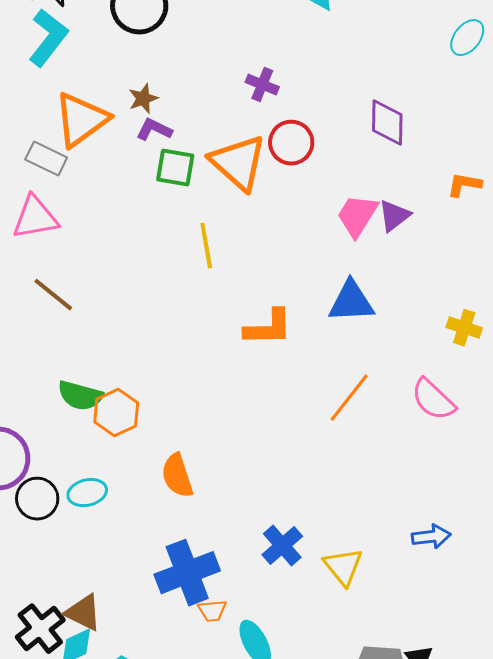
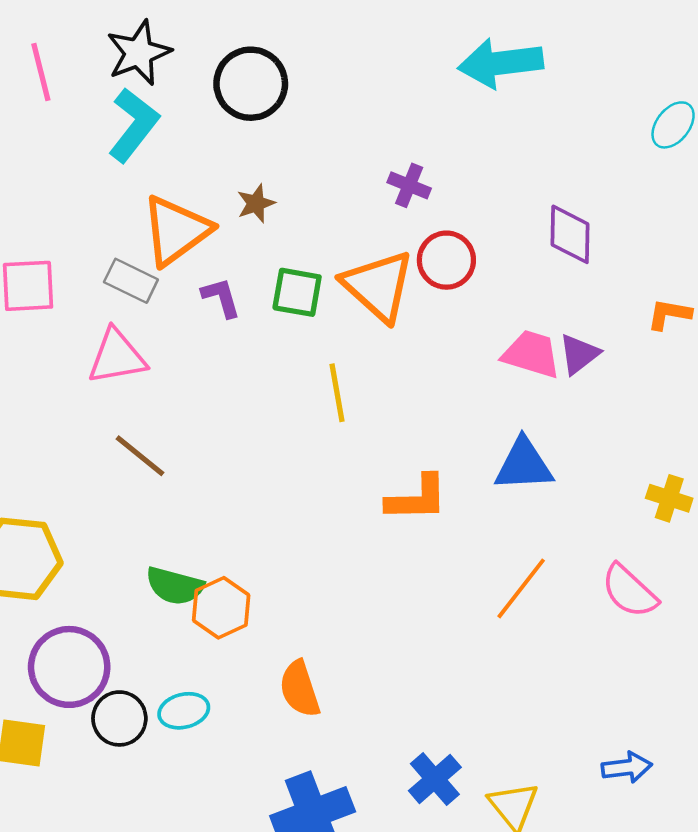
purple L-shape: (154, 130) -> (221, 297), moved, turned 48
pink trapezoid: (357, 216) -> (531, 354), turned 75

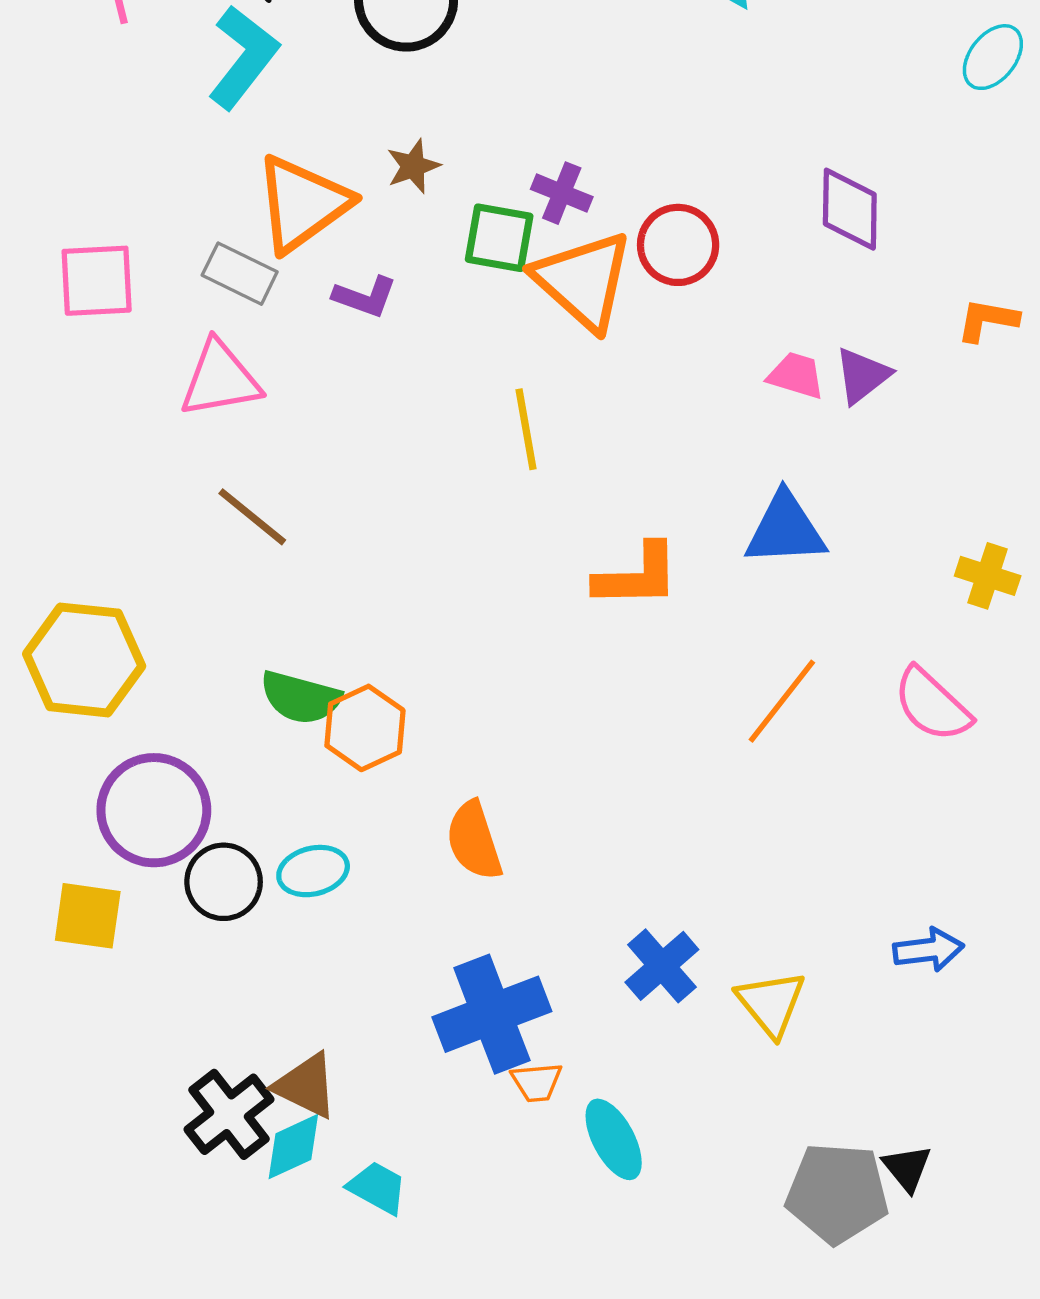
purple cross: (409, 185) -> (562, 193), moved
green square: (297, 292) -> (499, 238), moved
purple L-shape: (221, 297) -> (365, 297), turned 126
pink trapezoid: (531, 354) -> (796, 375), size x0.7

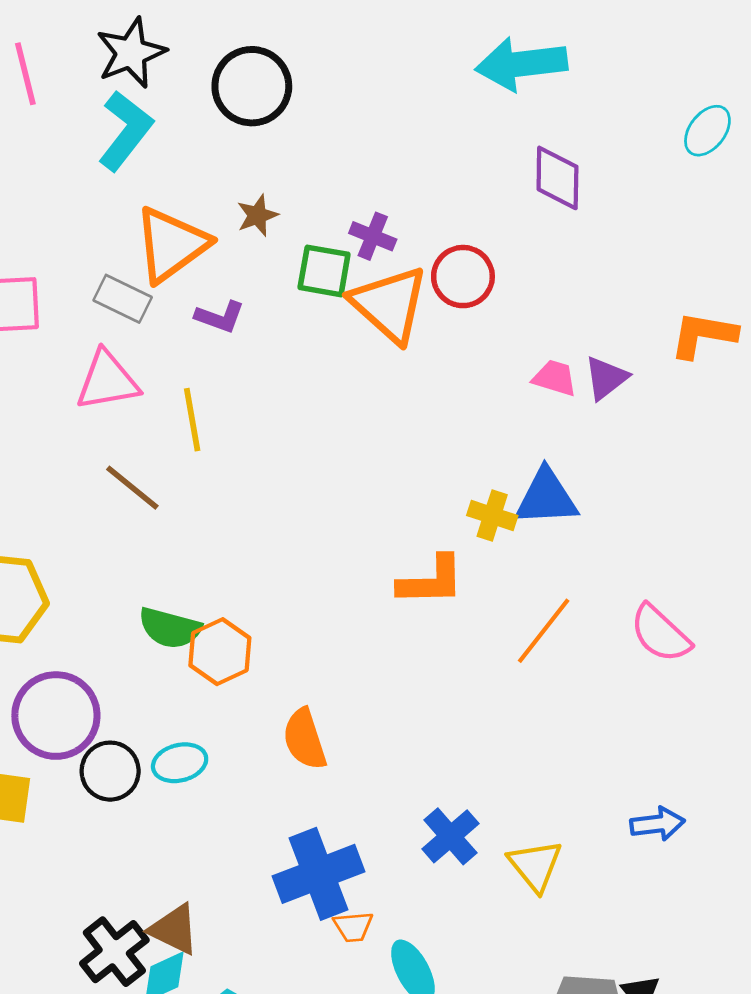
purple diamond: (850, 209) -> (557, 178), moved
orange L-shape: (988, 320) -> (703, 335), size x1.4
yellow line: (526, 429) -> (192, 420), moved
orange L-shape: (637, 576) -> (431, 581), moved
yellow cross: (988, 576) -> (492, 515), moved

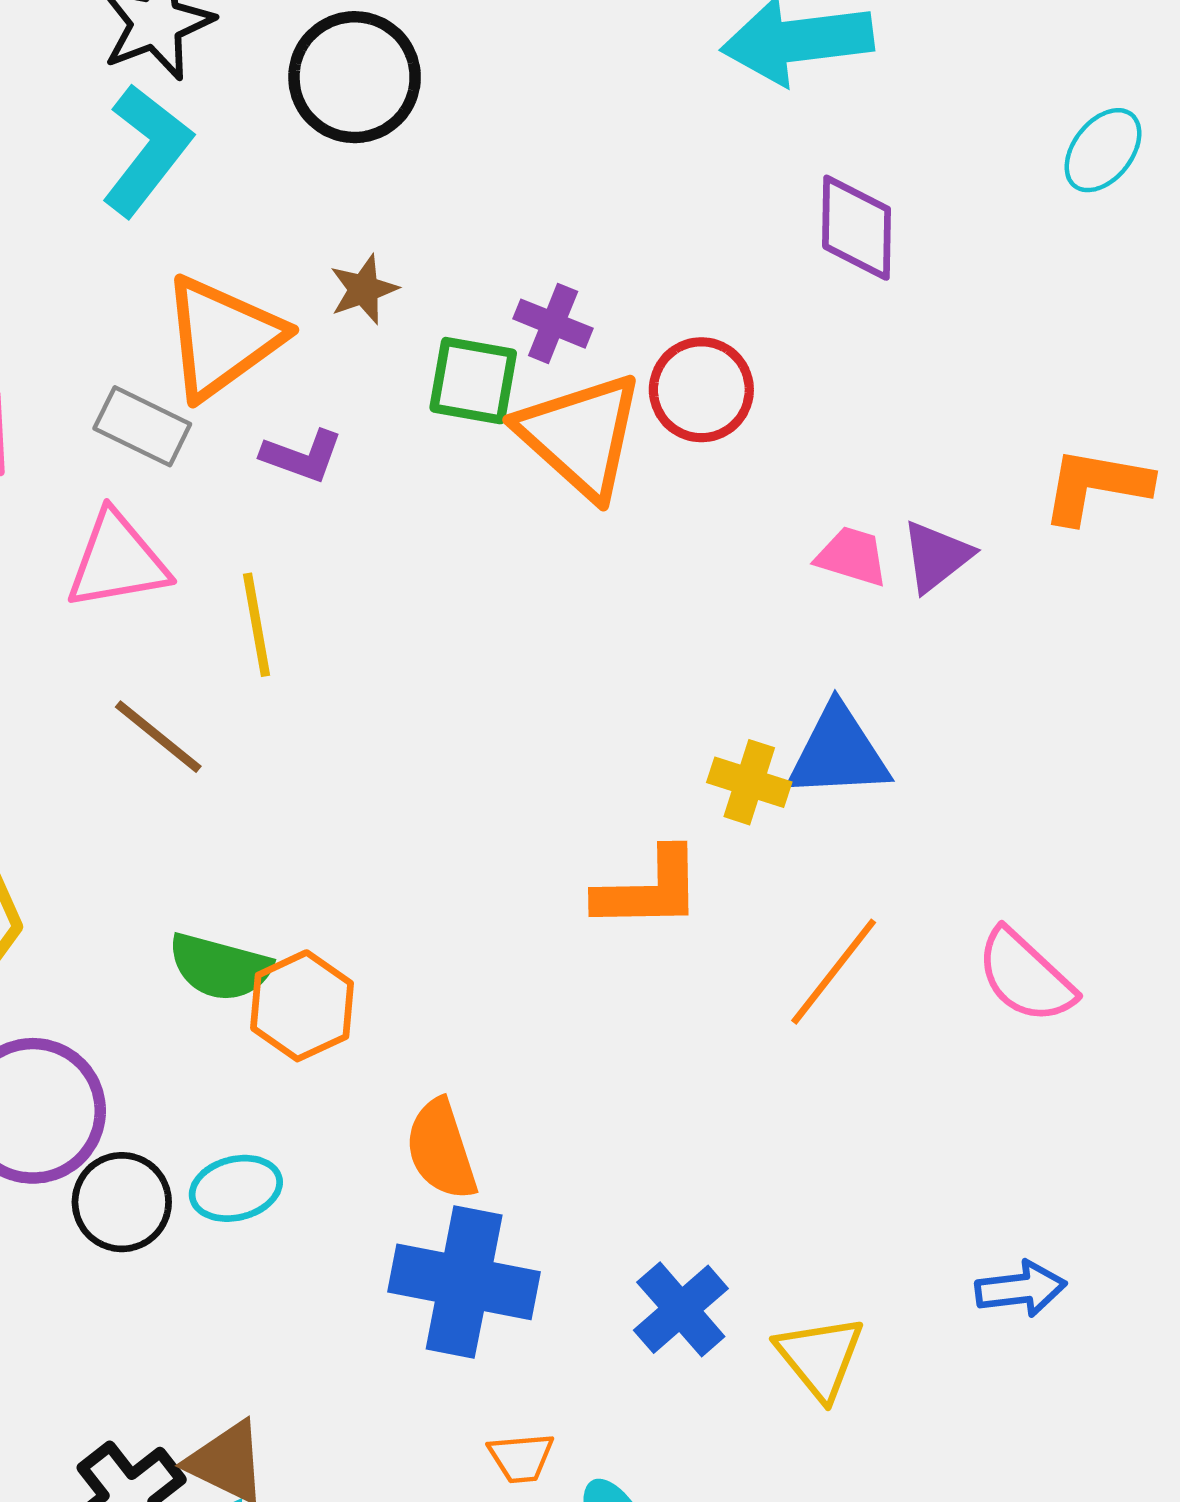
blue cross: (319, 874) -> (464, 1282), moved, turned 32

